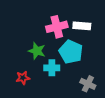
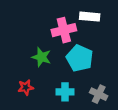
white rectangle: (82, 26) -> (90, 17), moved
cyan cross: (52, 68) -> (65, 92), moved

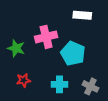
pink cross: (64, 30) -> (46, 37), moved
green star: (41, 57) -> (16, 48), moved

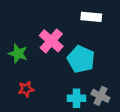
pink cross: (46, 37) -> (51, 41), turned -35
cyan cross: (60, 84) -> (76, 98), moved

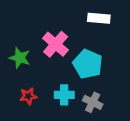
gray cross: (100, 96) -> (93, 102), moved
cyan cross: (76, 98) -> (64, 95), moved

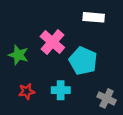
gray cross: (93, 102) -> (107, 98), moved

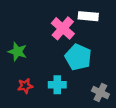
pink cross: (52, 42) -> (63, 28), moved

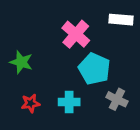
white rectangle: (88, 16) -> (121, 20), moved
gray cross: (100, 93) -> (117, 99), moved

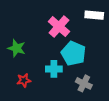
gray cross: (117, 99) -> (84, 83), moved
cyan cross: (69, 102) -> (54, 69), moved

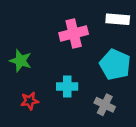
pink cross: (59, 27) -> (74, 33), turned 35
cyan pentagon: (73, 53) -> (115, 65), moved

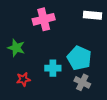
pink cross: (74, 33) -> (44, 19), moved
cyan pentagon: (115, 65) -> (79, 58), moved

